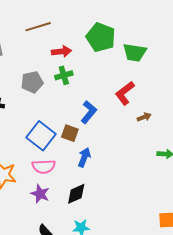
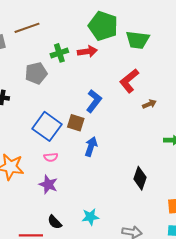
brown line: (38, 27) -> (27, 28), moved
red arrow: (61, 51) -> (87, 51), moved
green cross: (64, 75) -> (59, 53), moved
pink semicircle: (44, 167) -> (51, 157), size x0.6
black diamond: (76, 194) -> (140, 178), moved, turned -45

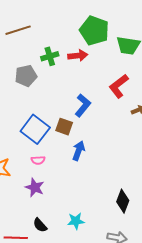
black diamond: (140, 178) -> (123, 201), moved

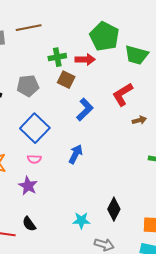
gray pentagon: (26, 76) -> (28, 86), moved
brown square: (64, 127) -> (66, 80), moved
cyan star: (76, 221) -> (81, 220), moved

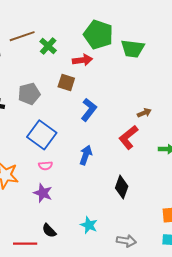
green cross: (57, 57) -> (48, 46), moved, turned -30
red L-shape: (123, 94) -> (128, 137), moved
black diamond: (114, 209) -> (122, 187), moved
cyan star: (81, 220) -> (89, 225), moved, turned 30

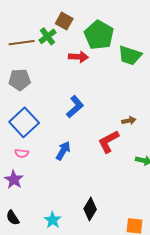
brown line: (22, 36) -> (22, 43), moved
brown square: (66, 83) -> (64, 21), moved
black diamond: (122, 187) -> (90, 209), moved

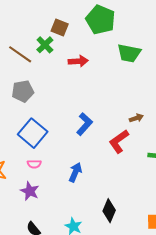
green pentagon: (99, 35) -> (100, 20), moved
brown line: (22, 43) -> (20, 54), turned 50
blue L-shape: (75, 107) -> (84, 124), moved
blue arrow: (63, 151) -> (75, 172), moved

